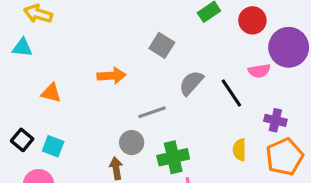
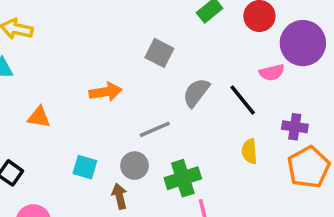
cyan square: (53, 146) -> (85, 167), moved
yellow semicircle: (239, 150) -> (249, 151), moved

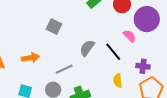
gray square: (159, 53) -> (54, 27), moved
pink semicircle: (272, 72) -> (130, 36), turned -120
orange arrow: (106, 92) -> (31, 58), moved

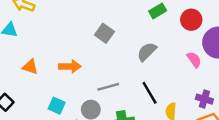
gray semicircle: (87, 48) -> (147, 52), moved
black line: (113, 52) -> (150, 93), moved

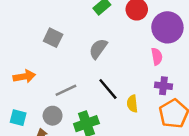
pink semicircle: (194, 60) -> (157, 56), moved, turned 35

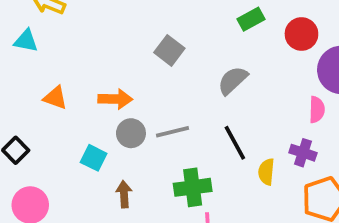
purple cross: (163, 86) -> (303, 153), moved
gray circle: (53, 116) -> (131, 133), moved

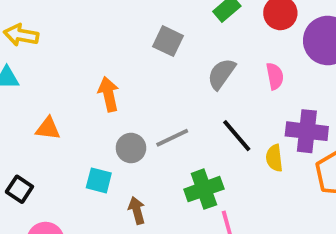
gray square: (169, 50) -> (168, 41), moved
orange arrow: (115, 99) -> (109, 94), moved, turned -92
pink semicircle: (317, 110) -> (275, 76), moved
purple cross: (303, 153) -> (307, 131), size x1.5

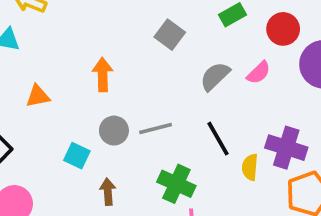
pink semicircle: (275, 76) -> (259, 73), moved, turned 45
orange triangle: (48, 128) -> (38, 96), turned -30
green cross: (204, 189) -> (176, 184), turned 33

